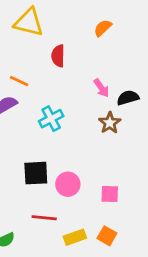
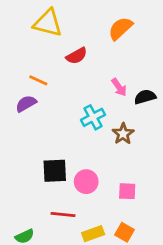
orange semicircle: (103, 28) -> (120, 28), size x1.4
red semicircle: (58, 56) -> (77, 56), turned -120
cyan cross: (51, 119) -> (93, 117), moved
brown star: (110, 123) -> (123, 134), moved

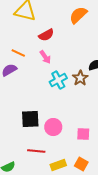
pink arrow: (119, 87) -> (45, 57), moved
brown star: (123, 134) -> (80, 78), moved

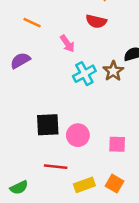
red semicircle: (46, 35) -> (96, 21), moved, turned 42
orange line: (18, 53) -> (32, 23), moved

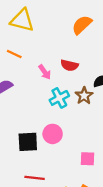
red semicircle: (96, 21) -> (69, 65), moved
pink circle: (78, 135) -> (53, 134), moved

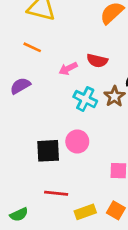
pink arrow: (45, 72) -> (68, 69), turned 98
cyan cross: (59, 98) -> (85, 99), turned -36

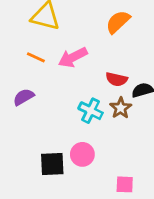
red semicircle: (97, 61) -> (117, 79), moved
pink arrow: (68, 69) -> (73, 57), moved, size x1.5

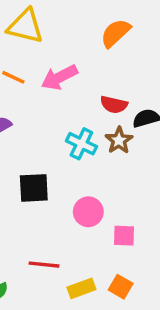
pink circle: (82, 154) -> (88, 212), moved
black square: (52, 164) -> (34, 188), moved

